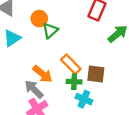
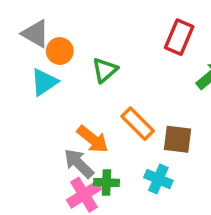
orange circle: (39, 19) -> (60, 51), moved
green cross: (74, 82) -> (106, 182), moved

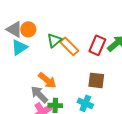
gray triangle: (36, 34) -> (14, 29), moved
red rectangle: (179, 37) -> (97, 45), moved
orange rectangle: (138, 124) -> (69, 46), moved

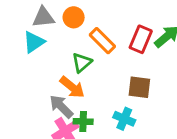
gray triangle: (14, 29) -> (43, 17), moved, turned -36
orange circle: (28, 29) -> (74, 17), moved
green triangle: (54, 40) -> (82, 63), moved

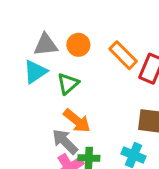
orange rectangle: (102, 41) -> (123, 55), moved
green triangle: (82, 63) -> (68, 84), moved

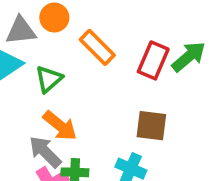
orange circle: (78, 45) -> (54, 18), moved
orange rectangle: (123, 55) -> (97, 47), moved

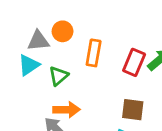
orange rectangle: (97, 47) -> (94, 53), turned 55
orange arrow: (60, 126) -> (67, 110), turned -40

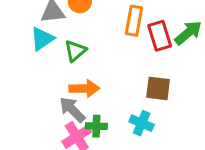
orange rectangle: (94, 53) -> (134, 21), moved
red rectangle: (134, 62) -> (160, 36), turned -40

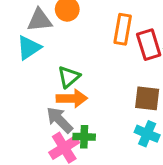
green triangle: (75, 51) -> (69, 77), moved
cyan cross: (142, 123) -> (147, 134), moved

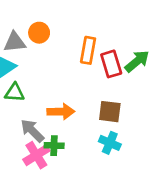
green triangle: (69, 77) -> (15, 93), moved, turned 45
orange arrow: (72, 98) -> (61, 112), moved

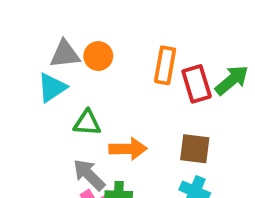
orange circle: (39, 33) -> (98, 56), moved
green triangle: (15, 93) -> (87, 123), moved

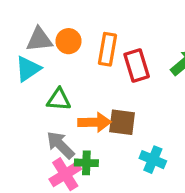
orange rectangle: (165, 65) -> (107, 49), moved
red rectangle: (197, 84) -> (137, 65), moved
brown square: (195, 149) -> (122, 122), moved

